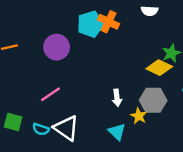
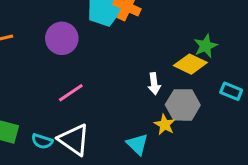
pink line: (51, 94) -> (71, 93), moved
white arrow: (117, 98) -> (154, 84), moved

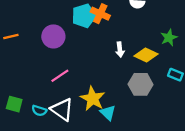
green star: (206, 46) -> (169, 38), moved
white arrow: (154, 84) -> (120, 50), moved
yellow star: (165, 125) -> (93, 99), moved, size x1.6

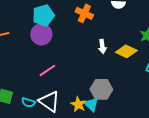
cyan pentagon: (84, 16) -> (43, 15), moved
gray hexagon: (141, 84) -> (101, 89), moved
yellow star: (93, 99) -> (78, 104), moved, size x0.7

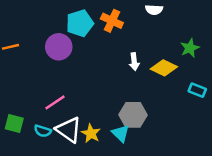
cyan pentagon: (43, 15) -> (80, 23), moved
pink line: (47, 70) -> (55, 102), moved
yellow star: (78, 104) -> (91, 133), moved

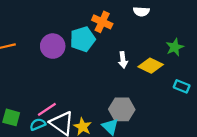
cyan pentagon: (80, 23) -> (83, 39), moved
pink line: (55, 102) -> (47, 109), moved
cyan semicircle: (43, 131) -> (38, 124), turned 140

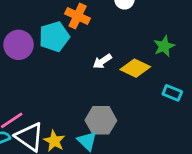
white arrow: (123, 60) -> (102, 61), turned 63

